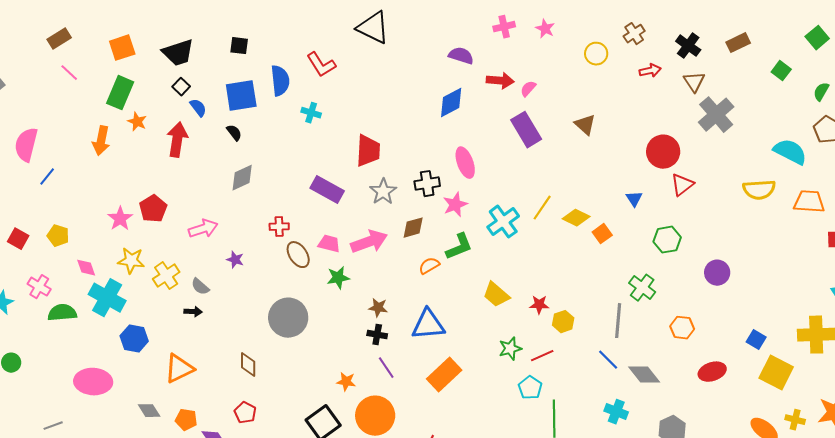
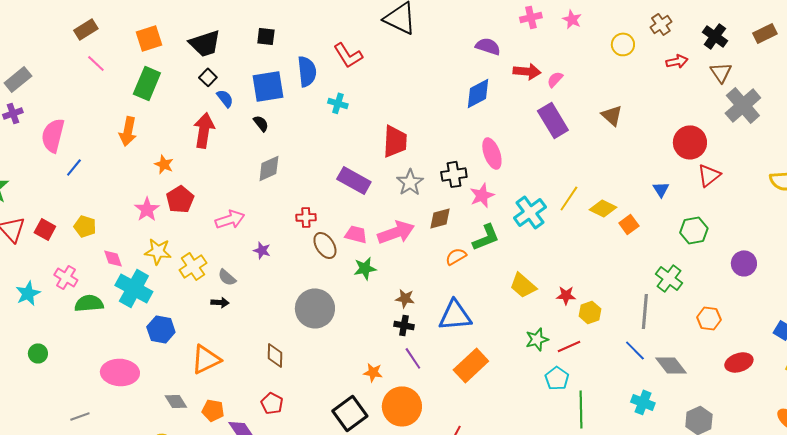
orange star: (137, 122) -> (164, 164), moved

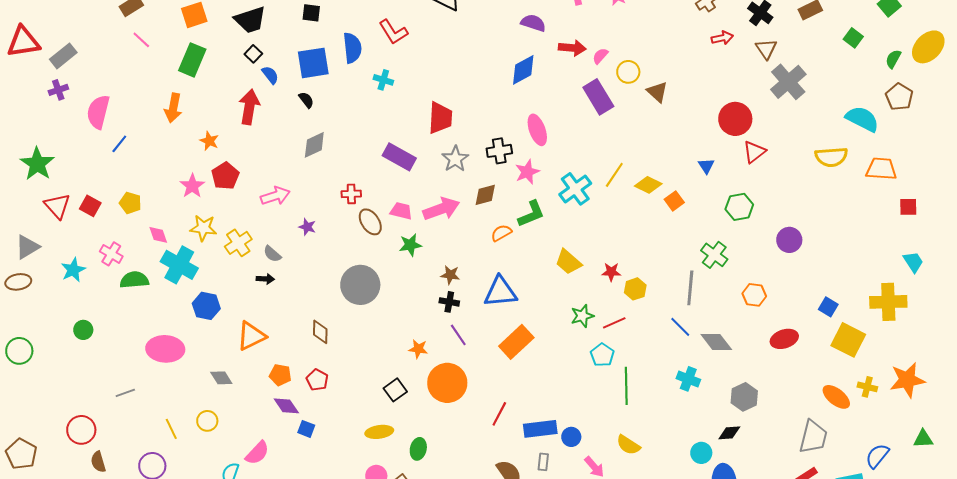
yellow circle: (623, 44) -> (628, 72), moved
orange pentagon: (213, 410) -> (280, 375), moved
black square: (350, 413) -> (395, 390), size x0.7

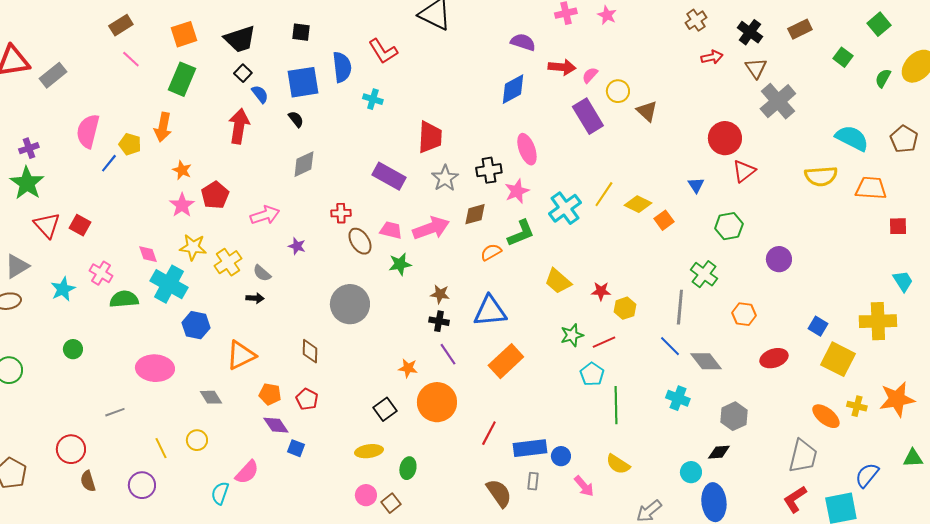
purple cross: (58, 90) -> (29, 148), moved
brown pentagon: (899, 97) -> (904, 139), moved
orange star: (209, 141) -> (182, 170), moved
yellow pentagon: (130, 203) -> (130, 144), moved

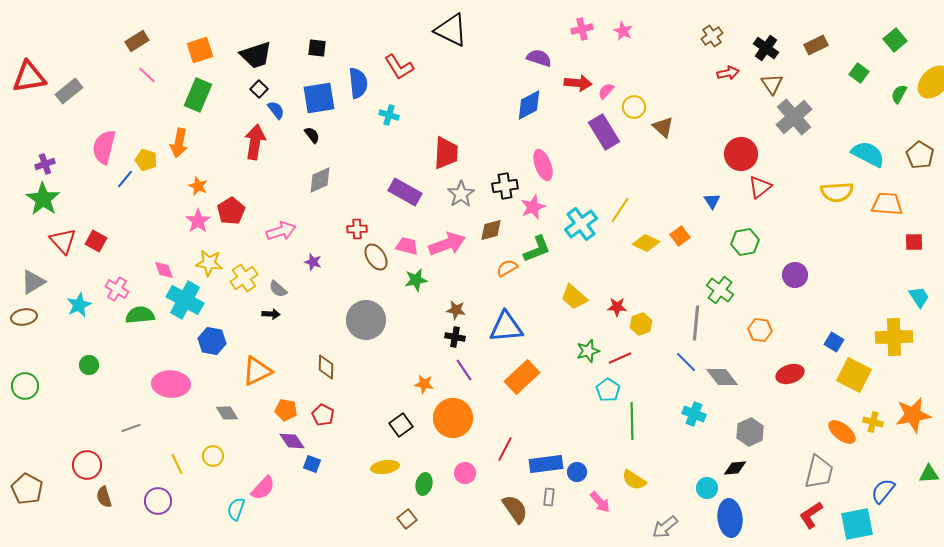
yellow diamond: (638, 204) -> (646, 243), moved
pink circle: (366, 495) -> (465, 473), moved

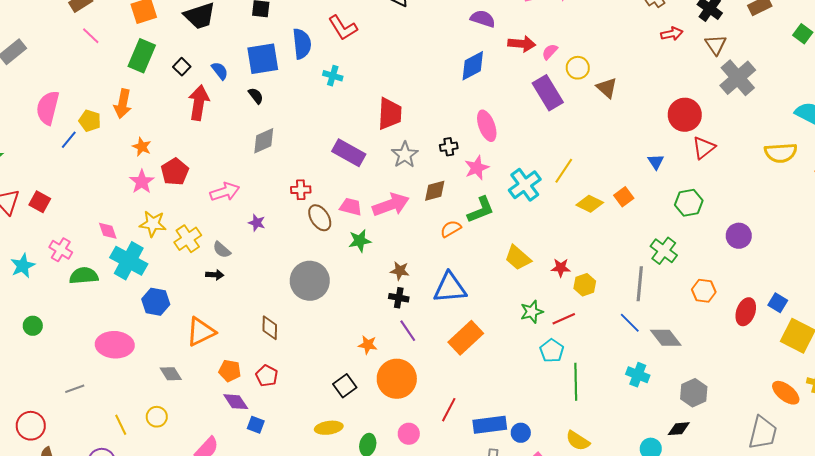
black square: (259, 89) -> (182, 67), moved
black cross: (505, 186) -> (449, 147), size x0.7
red ellipse: (790, 374) -> (746, 312), moved, turned -52

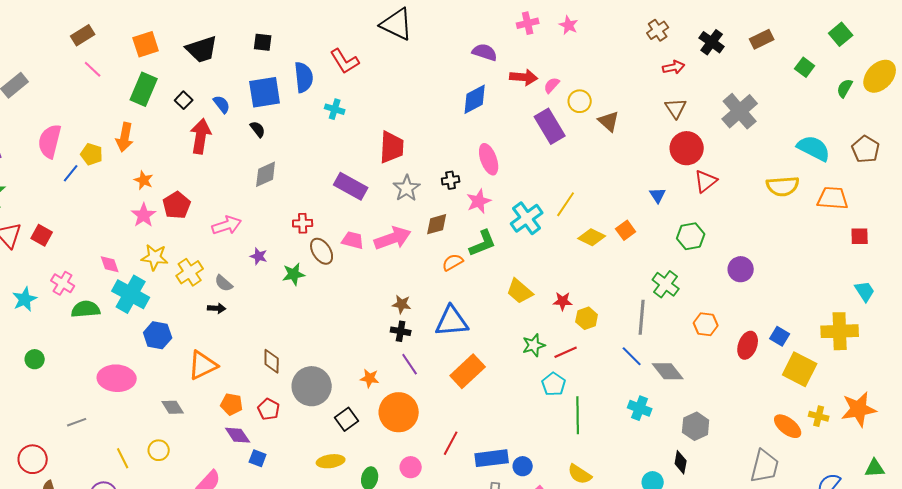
brown triangle: (716, 45) -> (676, 108), moved
green star: (360, 241) -> (294, 274), moved
gray circle: (310, 281) -> (312, 386), moved
black diamond: (679, 429) -> (681, 462), turned -75

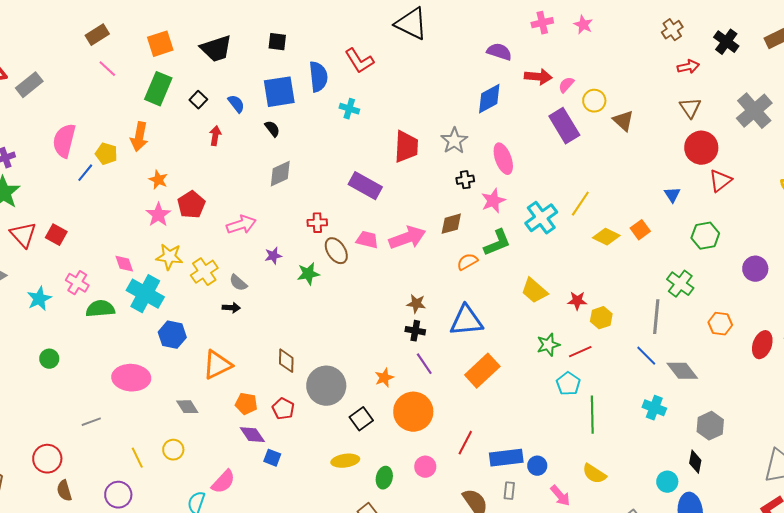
red arrow: (201, 136) -> (215, 136), size x0.6
gray star: (407, 188) -> (454, 141), moved
purple star: (259, 256) -> (273, 256), turned -30
orange star: (370, 378) -> (384, 378), turned -30

